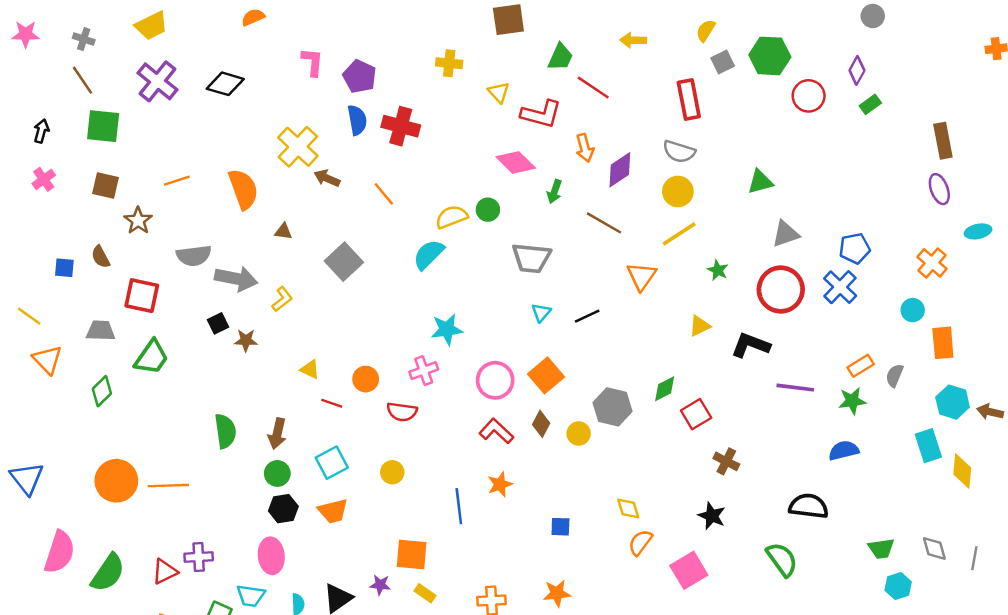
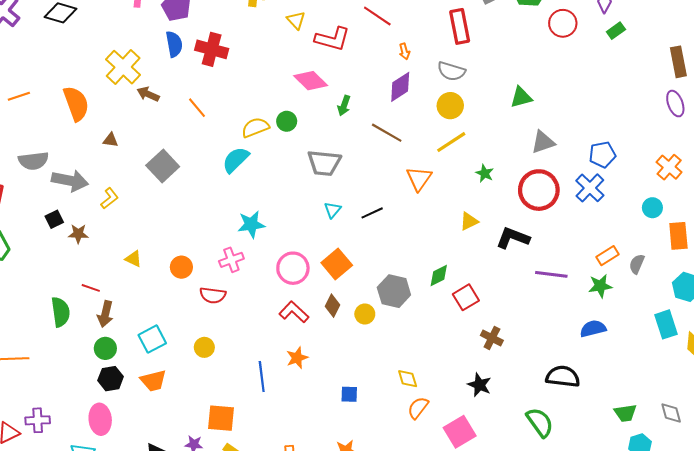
orange arrow: (585, 148) -> (404, 51), moved, size x0.7
red line: (332, 403) -> (91, 288), moved

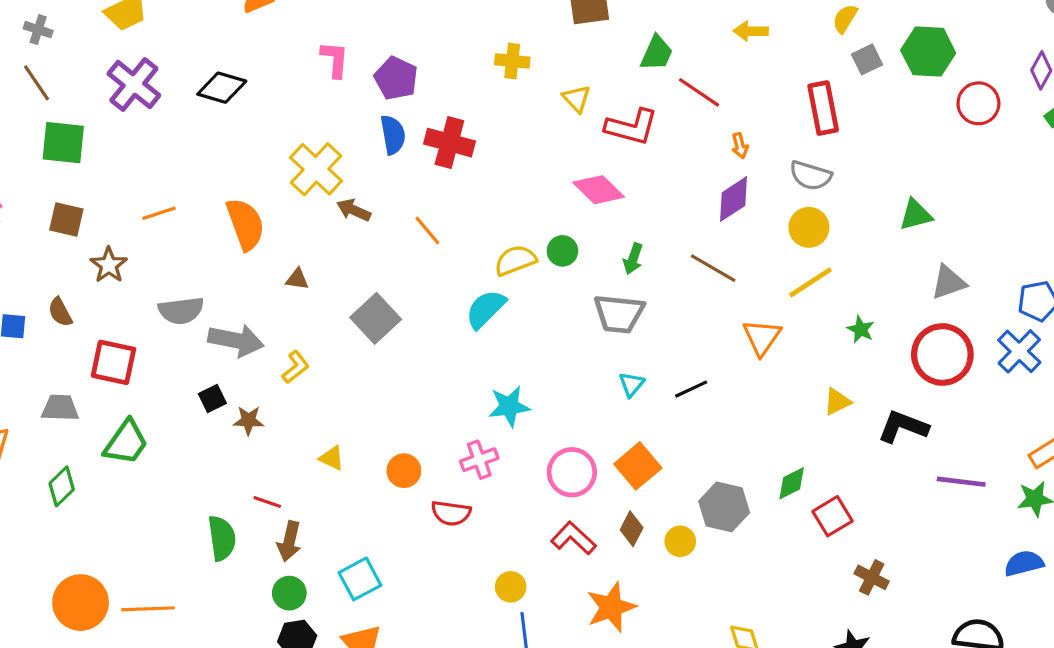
green arrow: (344, 106) -> (633, 259), moved
yellow circle: (204, 347) -> (511, 587), moved
orange star: (297, 358) -> (611, 607), moved, size x1.5

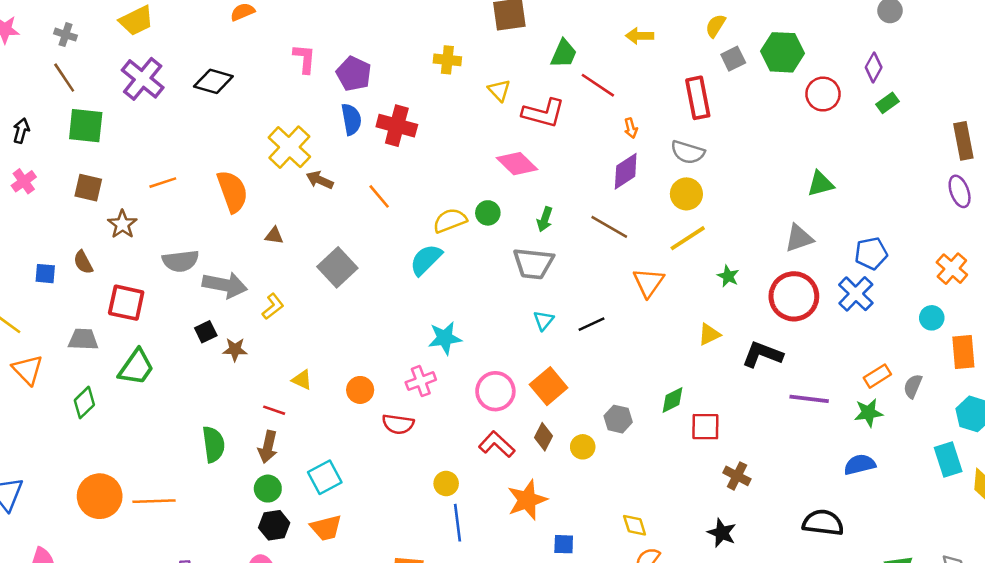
green triangle: (916, 215) -> (820, 184), moved
red line: (267, 502) -> (274, 410), moved
gray hexagon: (724, 507) -> (618, 419), size x0.7
red square: (832, 516) -> (705, 427), turned 32

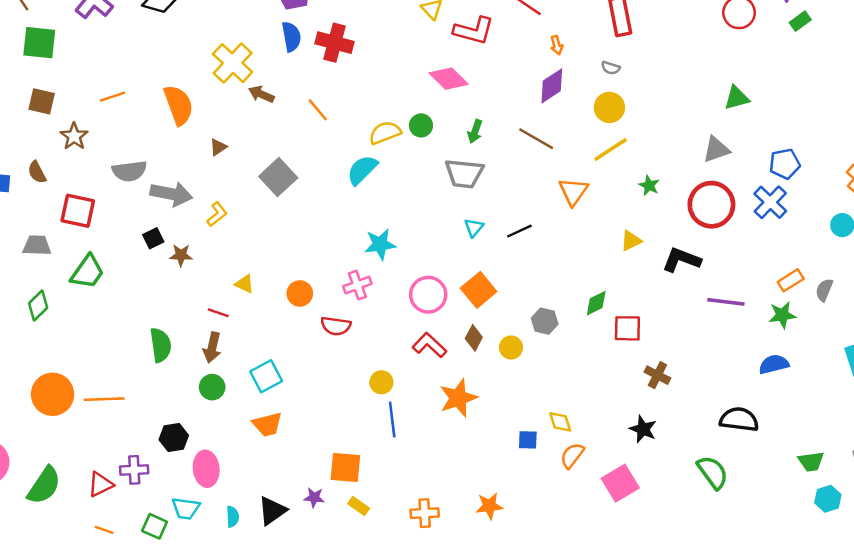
gray semicircle: (688, 152) -> (611, 68), size x0.6
brown triangle: (274, 236) -> (218, 147), turned -42
black hexagon: (274, 525) -> (174, 438), moved
blue square: (564, 544) -> (528, 440), moved

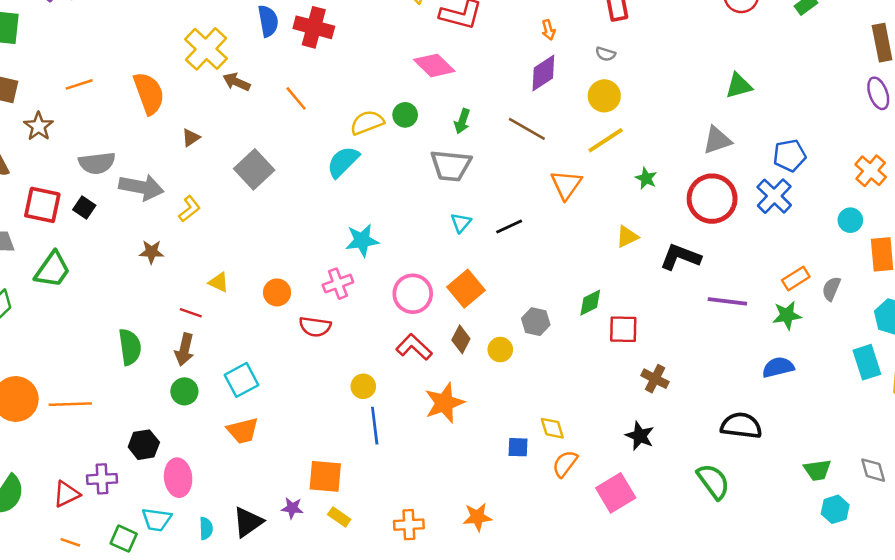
black square: (153, 238) -> (84, 207), moved, turned -30

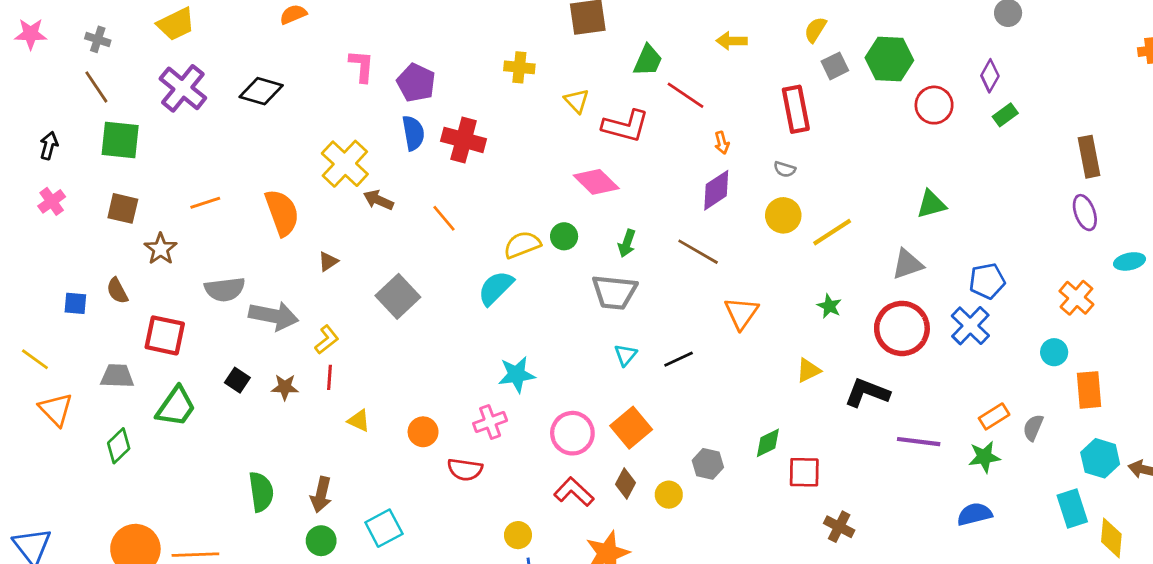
yellow line: (606, 140) -> (832, 232), moved
black square: (84, 207) -> (237, 380), moved
red line: (191, 313) -> (329, 377), moved, turned 75

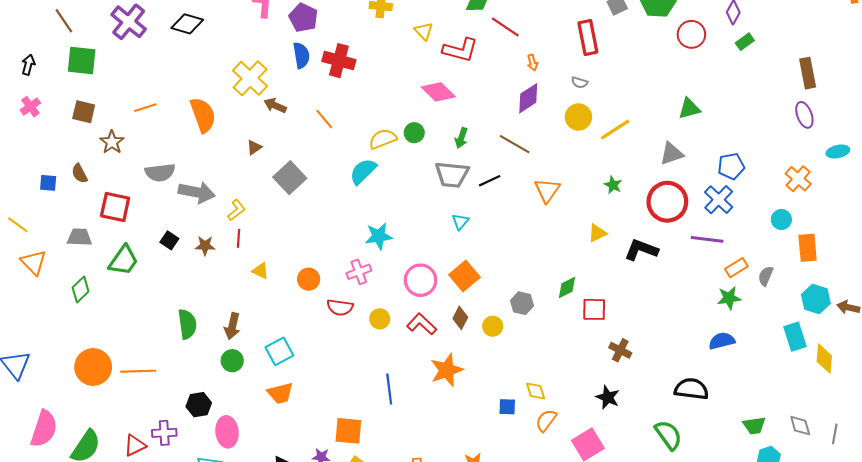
brown triangle: (328, 261) -> (254, 147), moved
black line: (679, 359) -> (490, 181), moved
purple line: (919, 442) -> (707, 239), moved
yellow circle: (518, 535) -> (380, 319), moved

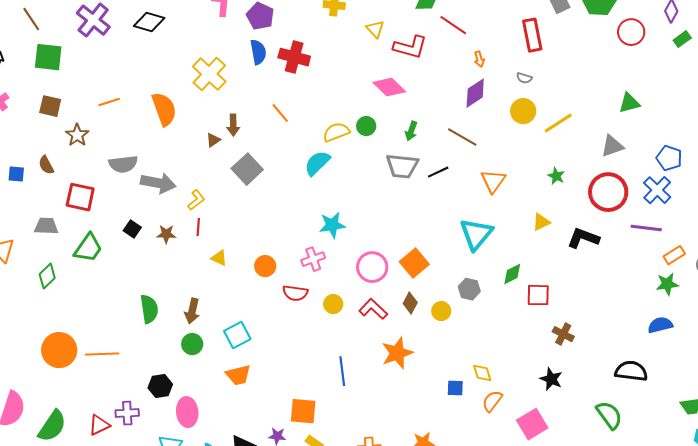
brown arrow: (275, 105) -> (233, 125), moved, turned -115
blue pentagon: (731, 166) -> (669, 158), turned 30
cyan triangle: (460, 222) -> (476, 234), moved, size x2.0

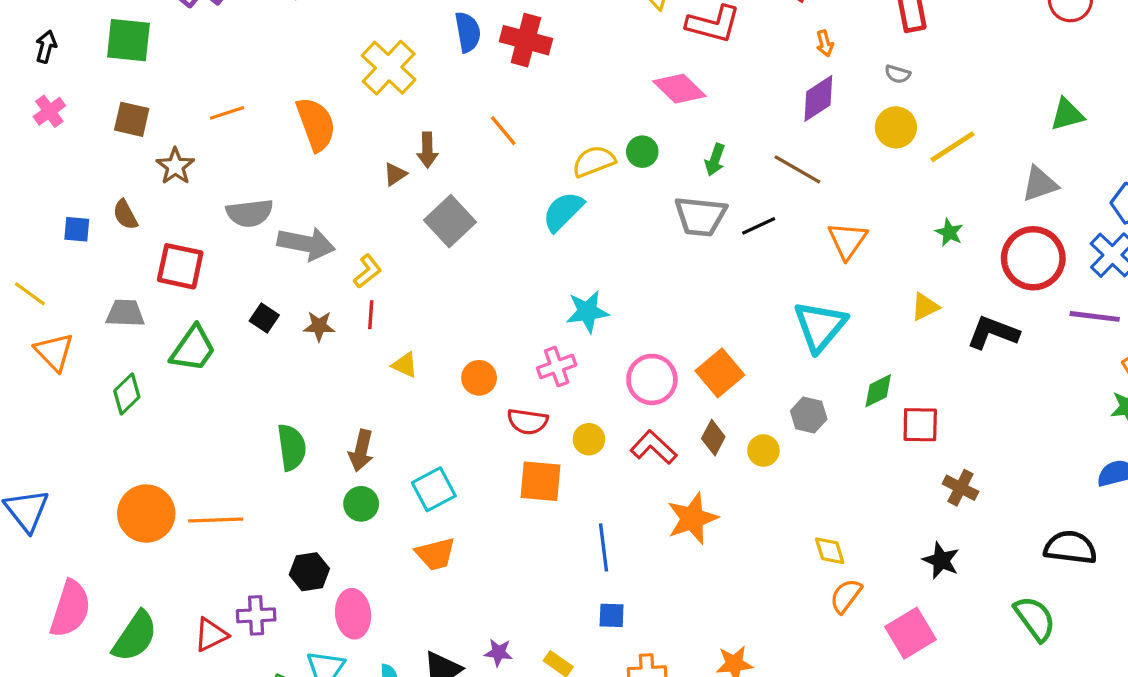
blue square: (455, 388) -> (612, 615), moved
orange square: (303, 411) -> (540, 481), moved

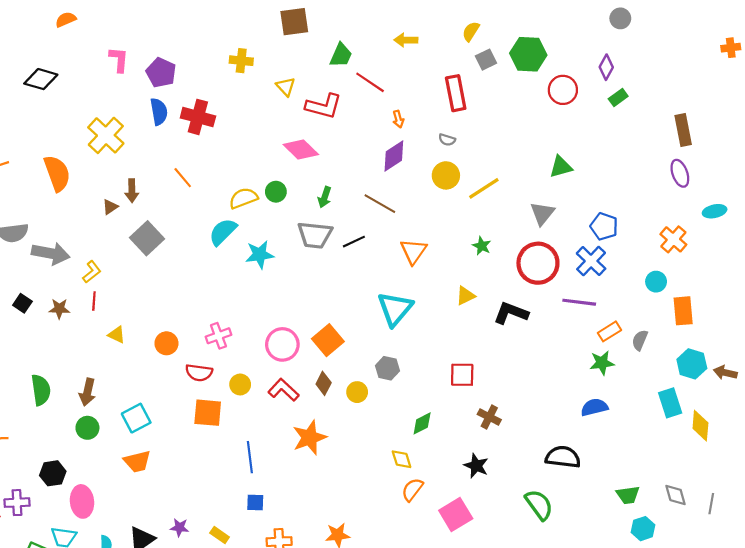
gray triangle: (1040, 184) -> (542, 213), turned -32
cyan star: (587, 312) -> (260, 255), moved
green diamond: (878, 391) -> (422, 423), moved

